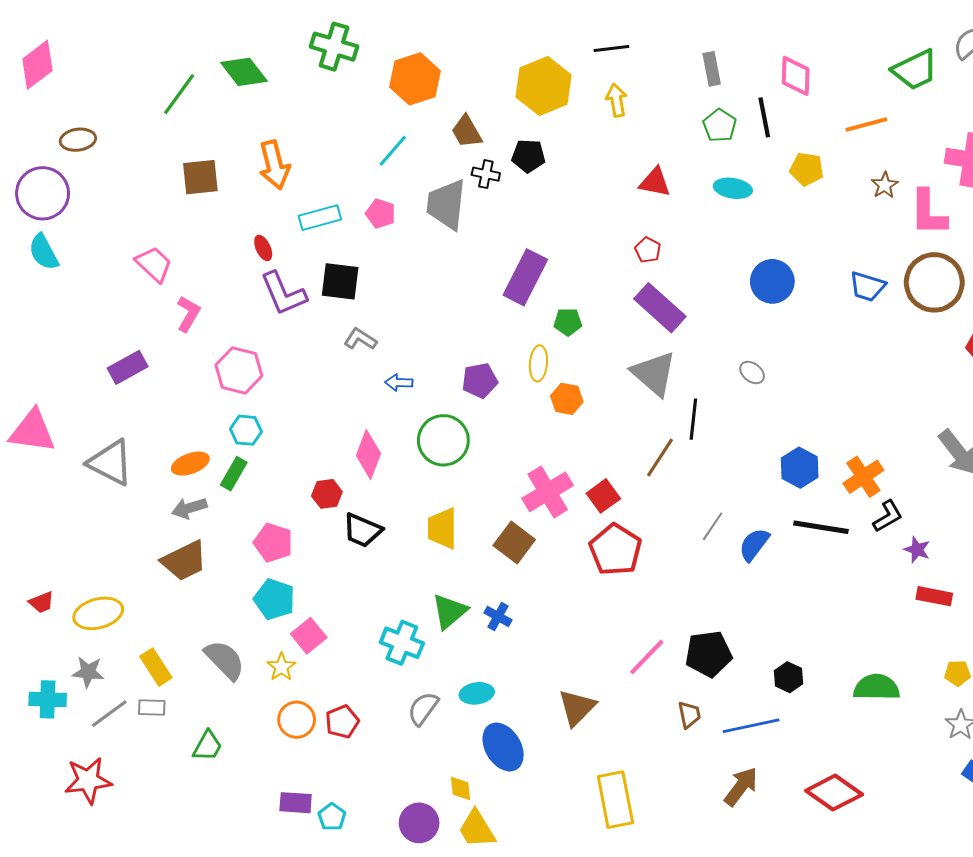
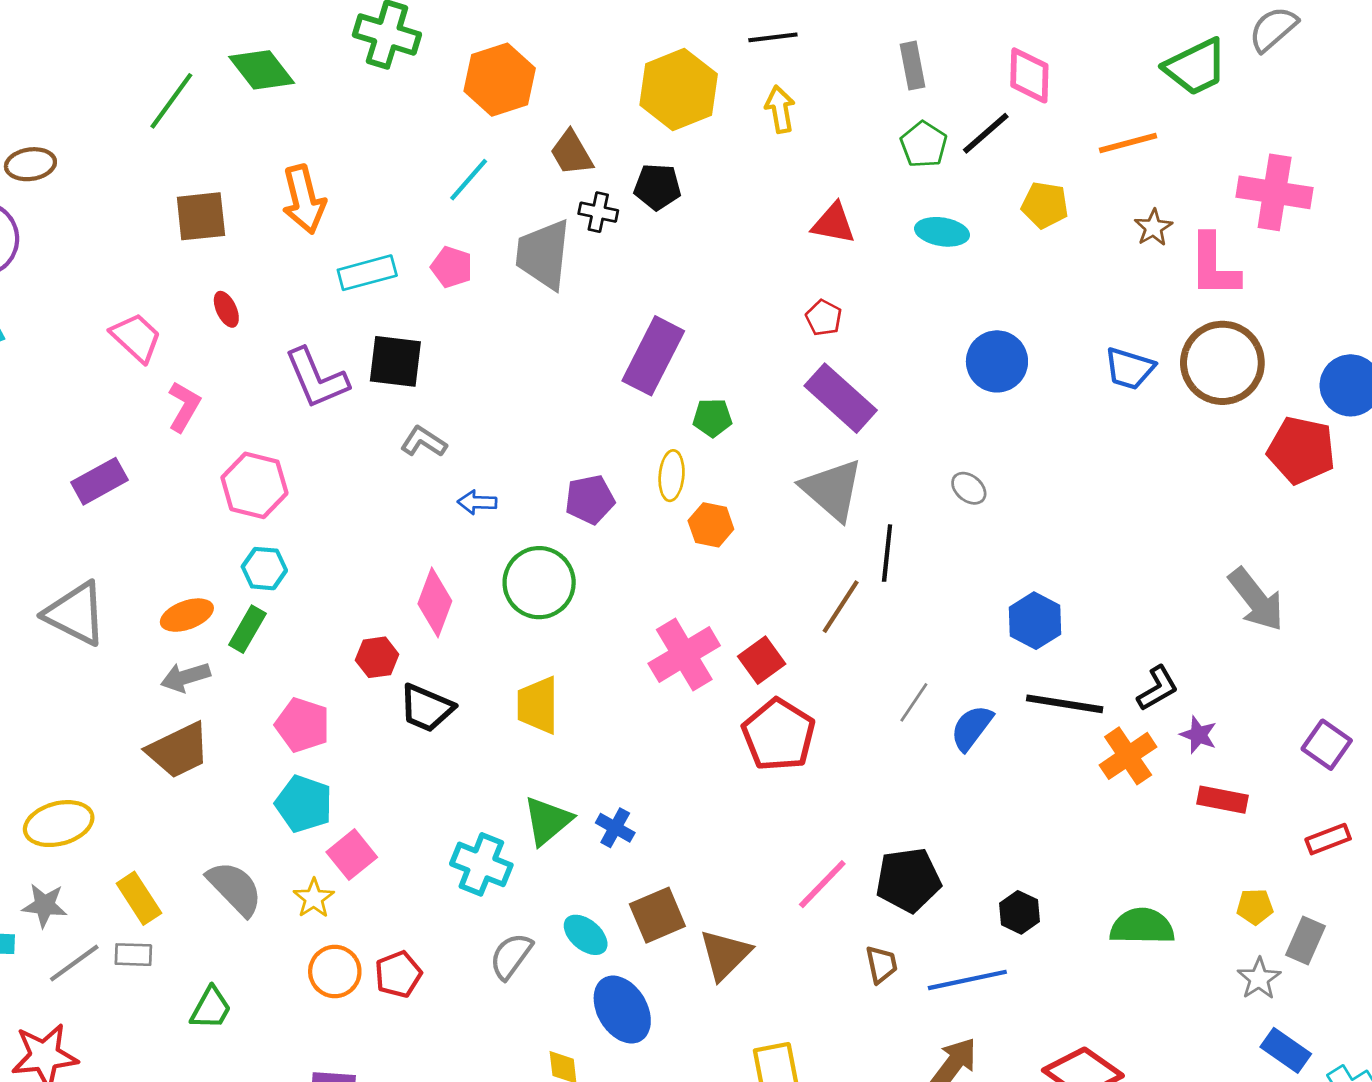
black line: (764, 117) -> (986, 133), turned 60
red ellipse: (263, 248) -> (226, 309), moved
orange cross: (863, 477) -> (1128, 756), moved
brown square: (514, 543) -> (657, 915), moved, turned 30
cyan ellipse: (477, 693) -> (586, 935), turned 48

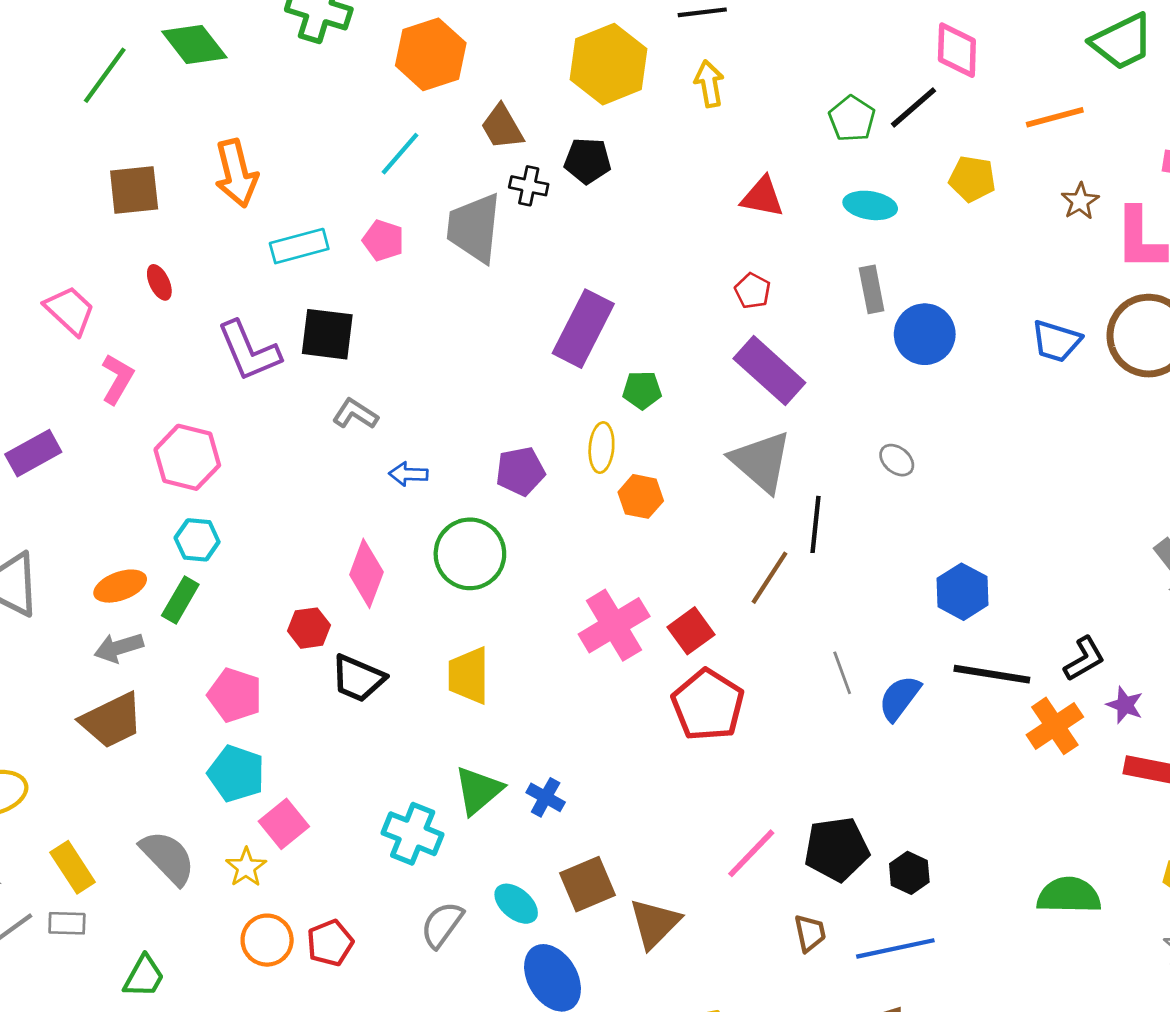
gray rectangle: (912, 66) -> (872, 289), moved
gray line: (914, 702) -> (842, 673), turned -54
black hexagon: (1020, 912) -> (909, 873), moved

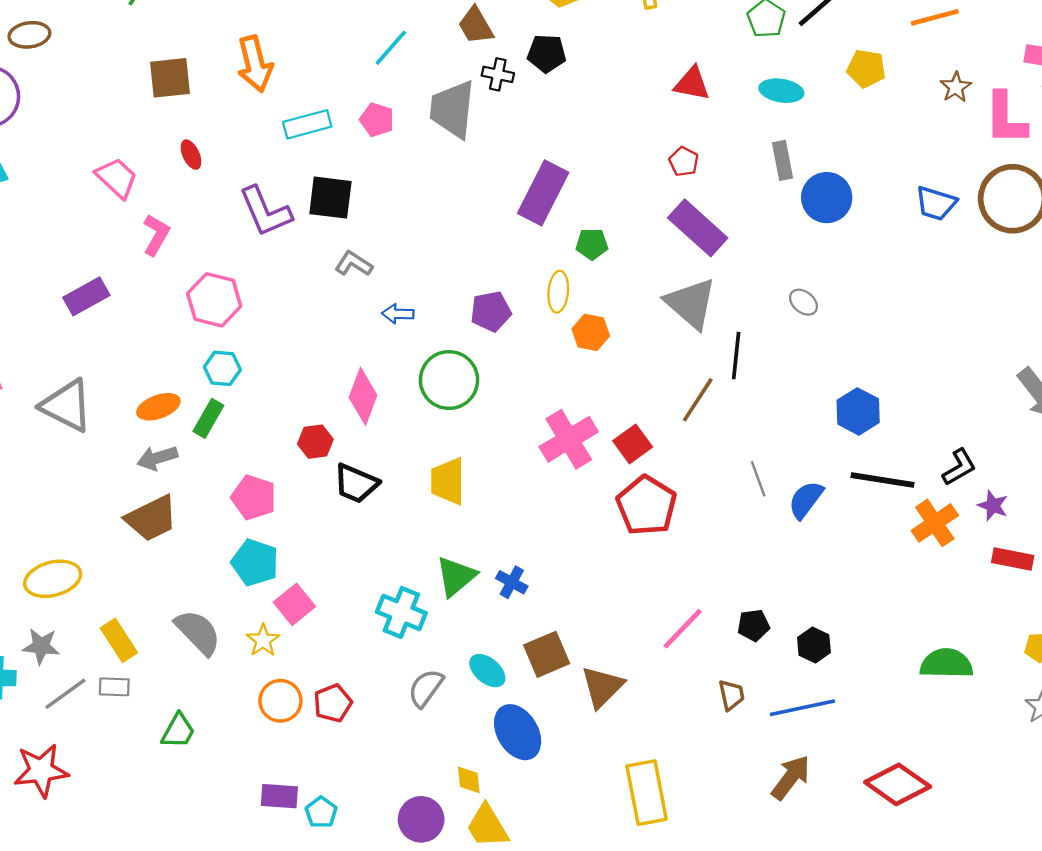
black pentagon: (837, 849) -> (753, 625), size x0.6

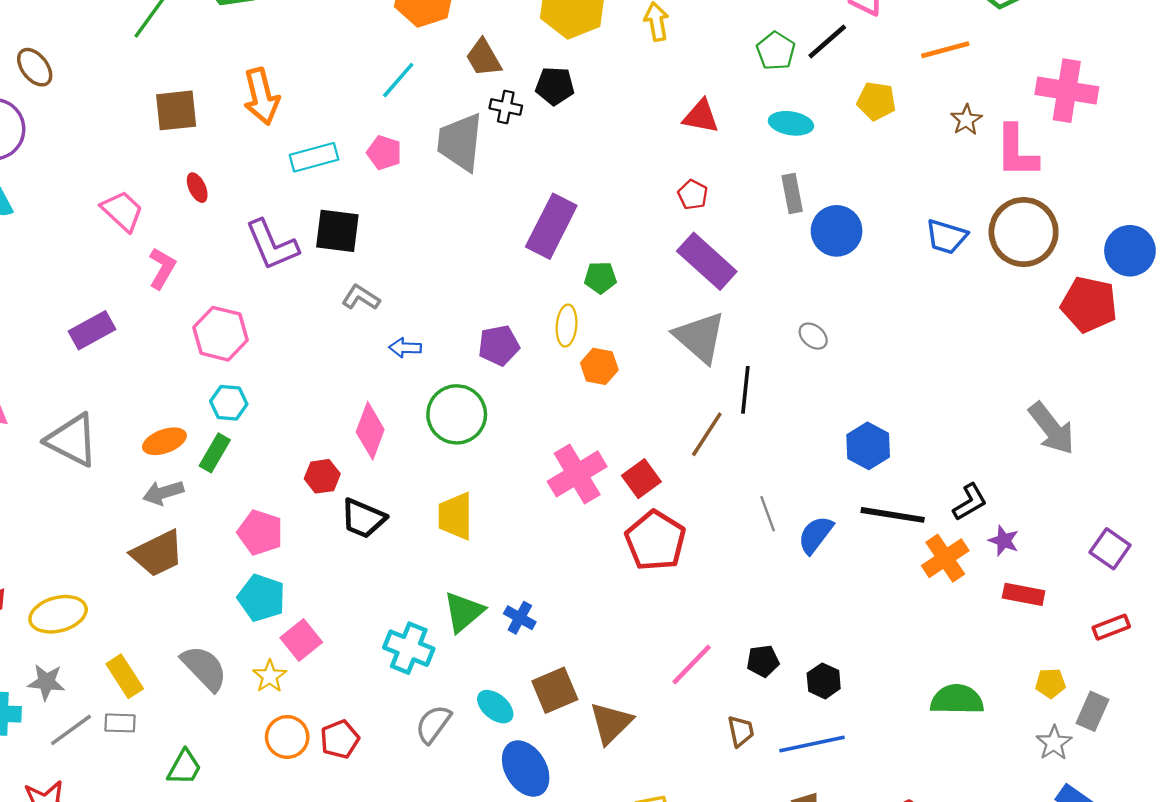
brown ellipse: (29, 35) -> (35, 67), turned 60

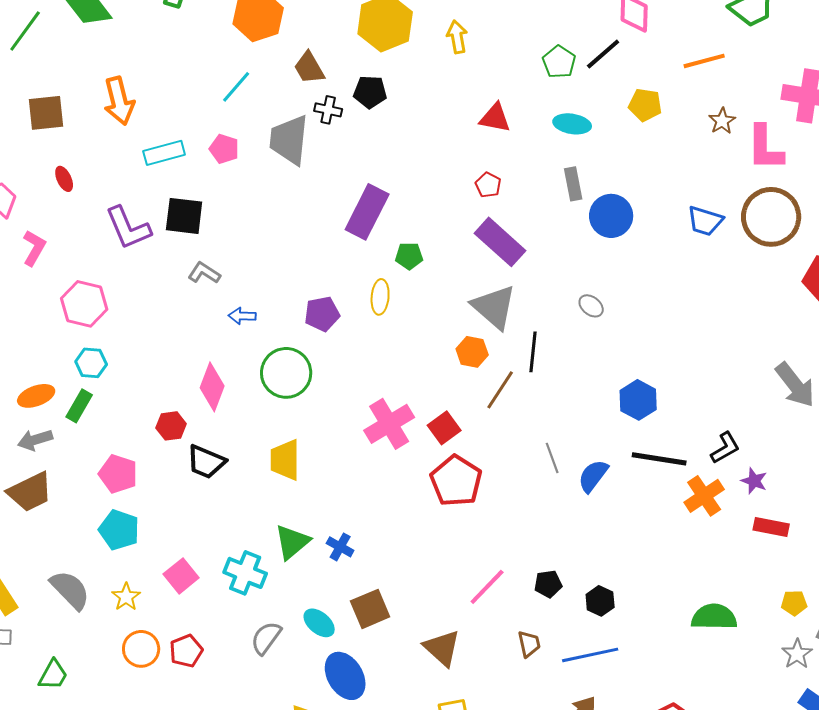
orange hexagon: (599, 366) -> (472, 352), moved
pink square: (301, 640) -> (181, 576), moved
brown triangle: (611, 723) -> (442, 648), moved, turned -33

